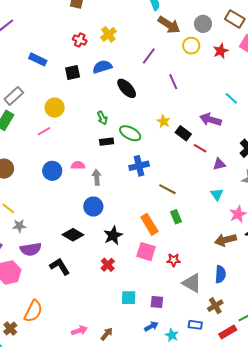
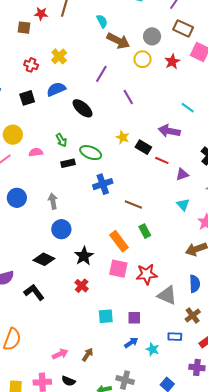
pink semicircle: (78, 165) -> (36, 152), moved
gray arrow: (97, 177) -> (53, 201), moved
red star: (174, 260) -> (147, 274), size x1.5

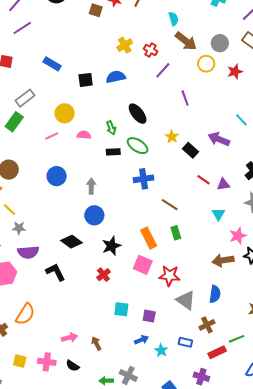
red cross: (31, 65) -> (151, 50), moved
black ellipse: (83, 108) -> (138, 114), moved
red line: (162, 160) -> (204, 180), moved
brown arrow: (88, 355) -> (96, 343), turned -72

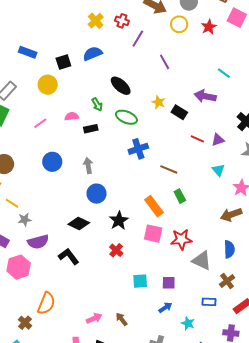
yellow circle: (65, 113) -> (48, 85), moved
black rectangle: (113, 152) -> (91, 129), moved
cyan star: (161, 350) -> (188, 323), moved

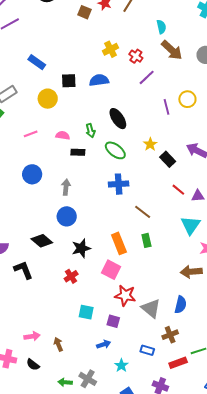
yellow circle: (179, 24) -> (187, 99), moved
cyan triangle: (218, 170) -> (190, 225), size x1.5
red star: (181, 239) -> (125, 295), moved

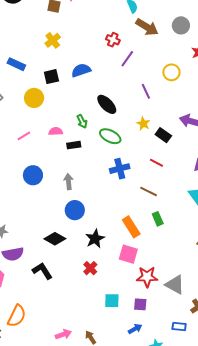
yellow cross: (111, 49) -> (53, 40), moved
purple line: (166, 107) -> (146, 91), moved
red line: (178, 190) -> (156, 163), moved

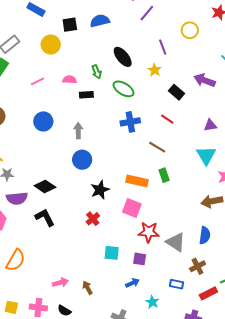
yellow star: (143, 124) -> (155, 70), moved
orange rectangle: (131, 227) -> (137, 181), turned -50
black diamond: (55, 239) -> (45, 186), moved

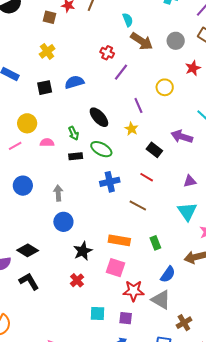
yellow circle: (51, 45) -> (27, 123), moved
black rectangle: (86, 95) -> (76, 156), moved
green rectangle: (164, 175) -> (155, 243), moved
blue semicircle: (205, 235) -> (168, 274), moved, turned 30

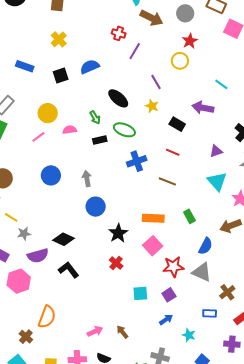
red star: (193, 68) -> (190, 41), moved
pink square: (116, 268) -> (153, 246), turned 36
purple square: (126, 318) -> (169, 295), turned -32

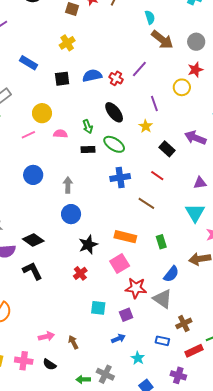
red cross: (119, 33) -> (116, 78), moved

